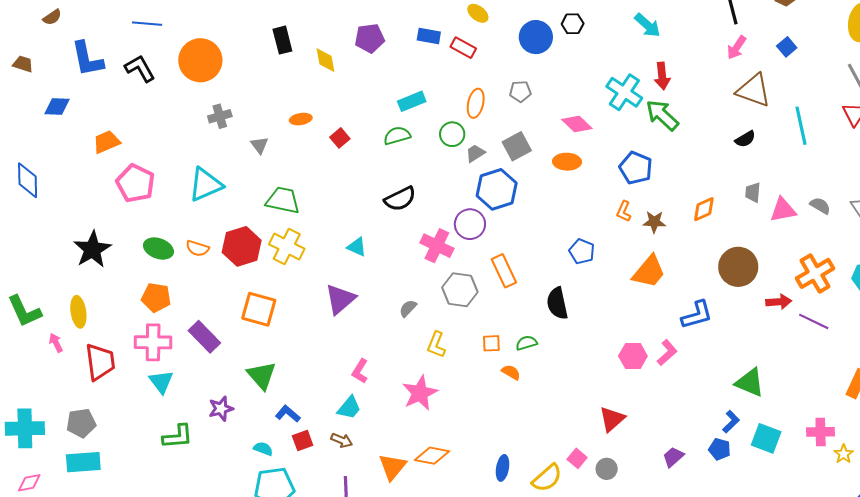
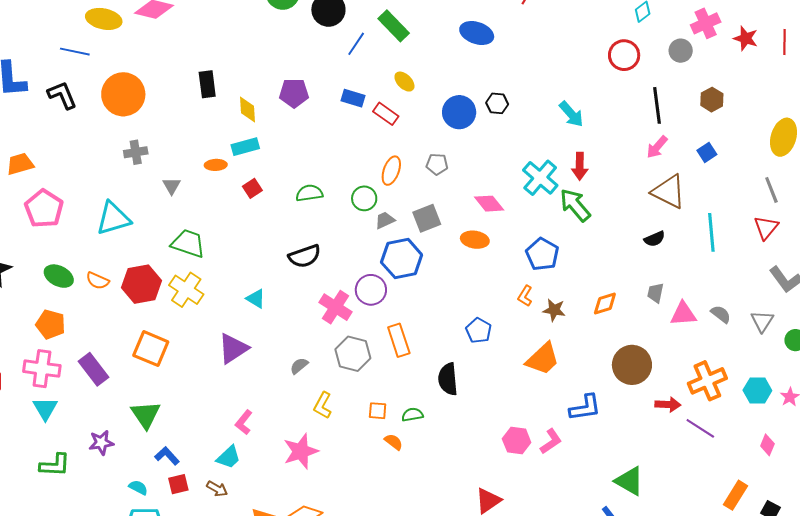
cyan rectangle: (412, 101) -> (245, 147), moved

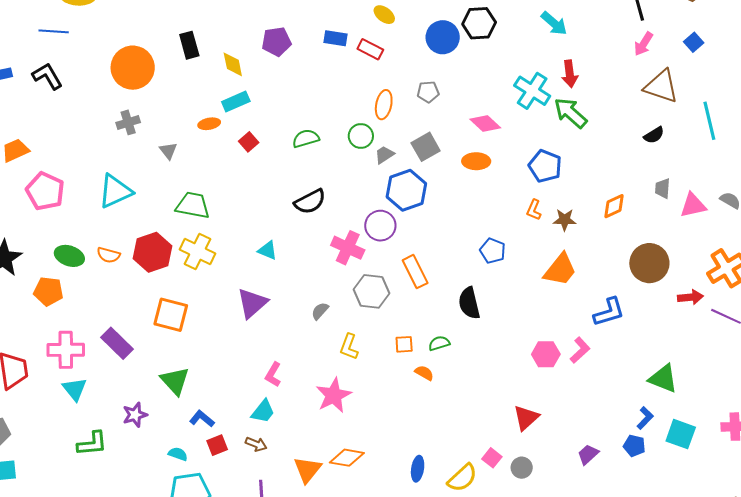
orange circle: (123, 94) -> (133, 68), moved
black hexagon: (497, 103) -> (479, 23), size x1.5
orange pentagon: (50, 324) -> (48, 291), moved

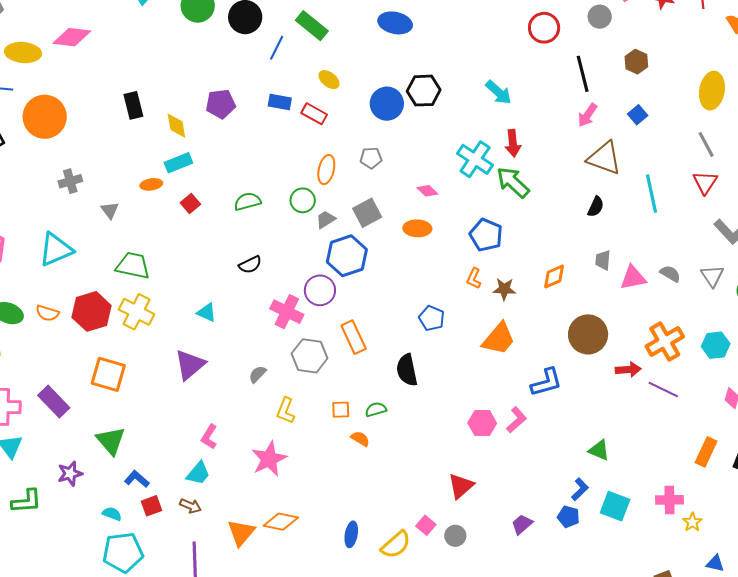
orange circle: (133, 68) -> (45, 117), moved
pink diamond: (485, 123) -> (427, 191), size x0.7
black semicircle: (654, 135) -> (596, 207), turned -35
black semicircle: (310, 202) -> (250, 265), size x0.7
green triangle: (663, 379) -> (599, 450), size x0.7

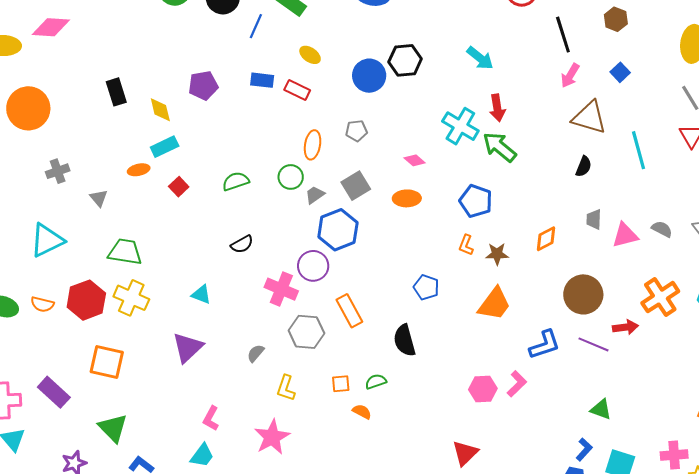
purple line: (663, 389) -> (594, 344), moved

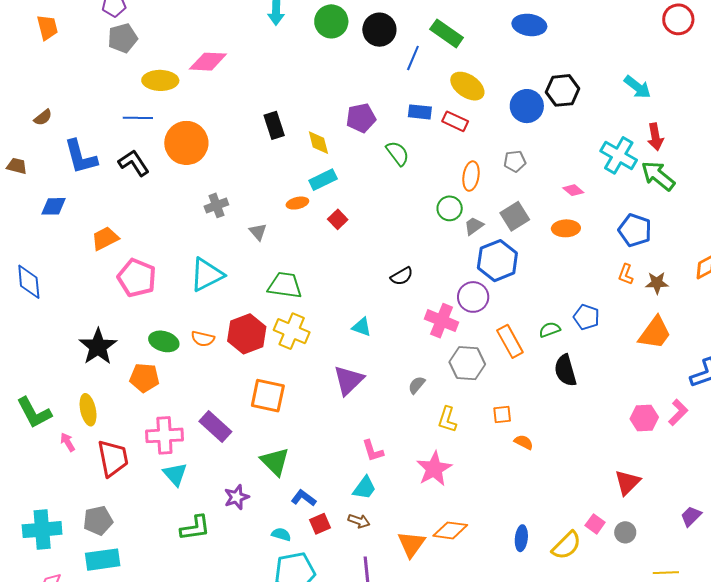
yellow ellipse: (310, 55) -> (467, 86), size x1.6
green semicircle: (236, 181) -> (398, 153), moved, turned 72
green semicircle: (376, 382) -> (550, 330), moved
pink L-shape: (211, 418) -> (373, 451), turned -45

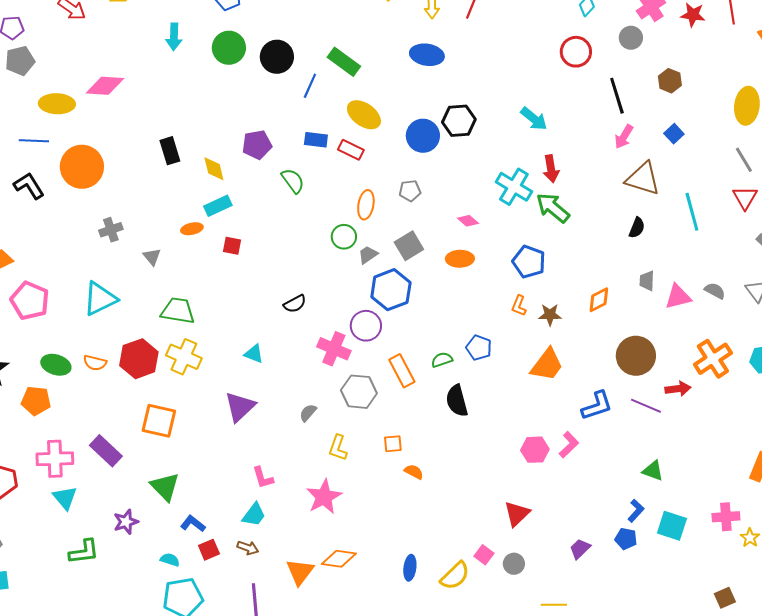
red square: (338, 219) -> (232, 246), turned -36

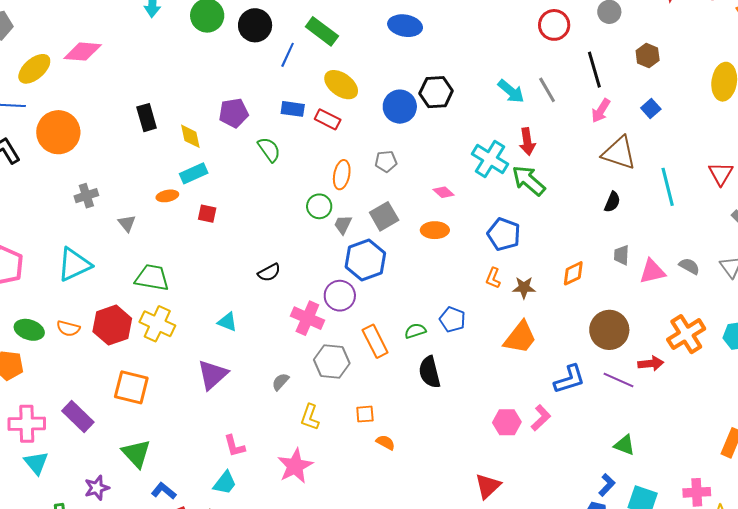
yellow ellipse: (57, 104) -> (34, 69), turned -44
gray line: (744, 160) -> (547, 90), moved
gray trapezoid: (368, 255) -> (343, 225), turned -30

